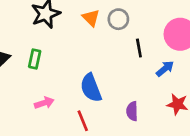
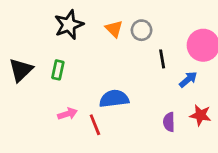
blue semicircle: (91, 88) -> (114, 99), turned 104
purple semicircle: (132, 111) -> (169, 122), moved
red line: (83, 121) -> (95, 125), moved

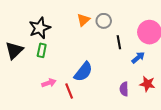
black star: (69, 25) -> (40, 28), moved
orange triangle: (114, 29) -> (83, 20), turned 32
blue semicircle: (114, 99) -> (83, 72), turned 135

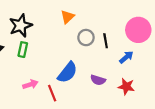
gray circle: (104, 21) -> (86, 38), moved
red star: (147, 84) -> (126, 87), moved
purple semicircle: (124, 89) -> (98, 80), moved, turned -72

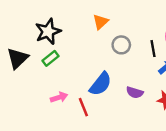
black line: (106, 41) -> (153, 49), moved
green rectangle: (23, 50) -> (50, 58), turned 40

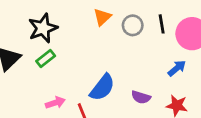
gray circle: (121, 45) -> (133, 25), moved
black line: (153, 49) -> (162, 24), moved

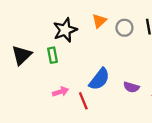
black star: (43, 28) -> (65, 30), moved
green rectangle: (46, 59) -> (53, 55), turned -63

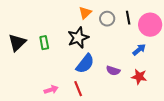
black star: (65, 30) -> (78, 38), moved
pink arrow: (61, 92) -> (51, 90), moved
red line: (83, 101) -> (78, 89), moved

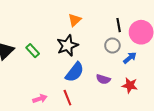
gray circle: (107, 19) -> (112, 46), moved
green rectangle: (44, 43) -> (33, 51), turned -32

